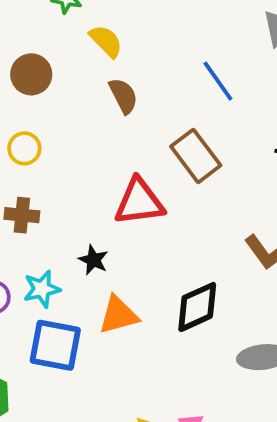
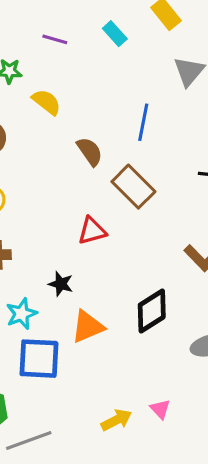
blue line: (218, 81) -> (143, 122), turned 54
brown semicircle: (123, 96) -> (90, 151), moved
red triangle: (139, 202) -> (92, 231), size x0.7

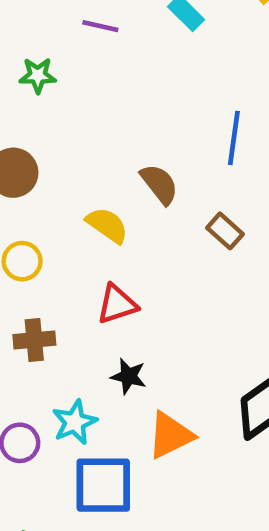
yellow semicircle: (46, 102) -> (107, 225), moved
brown rectangle: (133, 187) -> (225, 231), size x0.6
red triangle: (92, 231) -> (117, 304), moved

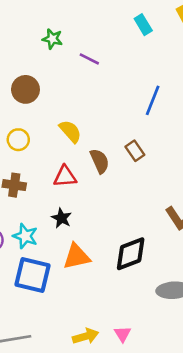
purple line: (100, 26) -> (89, 59), moved
brown semicircle: (159, 184) -> (100, 161), moved
cyan star: (75, 422) -> (25, 236), turned 30

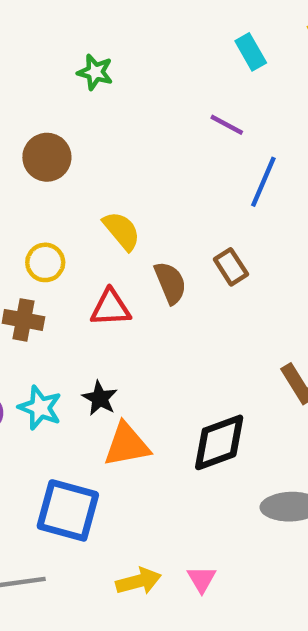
purple line: (89, 59) -> (227, 125), moved
yellow circle: (18, 140) -> (45, 262), moved
black star: (61, 218) -> (100, 398), moved
blue square: (33, 275) -> (68, 510), moved

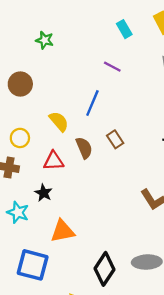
blue line: (263, 182) -> (92, 103), moved
black star: (100, 398) -> (44, 193), moved
black diamond: (219, 442) -> (104, 269), moved, turned -36

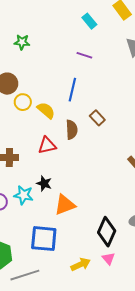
yellow circle: (20, 138) -> (23, 102), moved
brown semicircle: (84, 148) -> (72, 130), turned 30
black star: (44, 193) -> (44, 183), moved

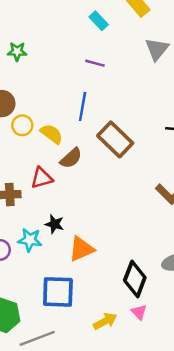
brown rectangle: (97, 118) -> (115, 139), size x1.8
brown semicircle: (72, 130) -> (71, 158), moved, turned 54
red triangle: (47, 145) -> (42, 178), moved

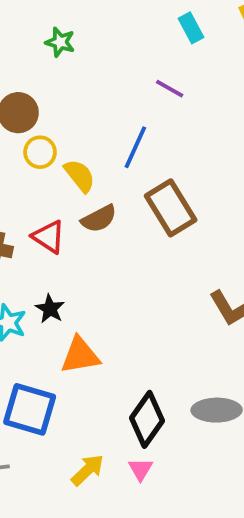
red triangle: (42, 178) -> (49, 237), turned 35
yellow arrow: (105, 321) -> (88, 470), turned -30

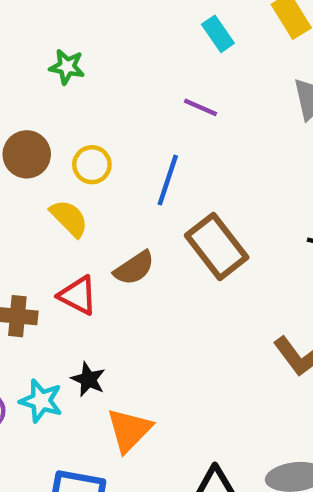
yellow circle: (40, 152) -> (92, 165), moved
yellow semicircle: (80, 176) -> (69, 218), moved
orange triangle: (80, 355) -> (129, 430), turned -30

